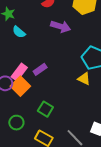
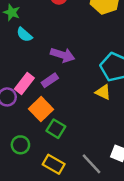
purple arrow: (61, 27) -> (63, 55), moved
orange square: (20, 86) -> (41, 109), moved

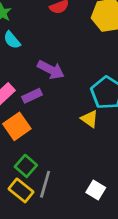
green square: (56, 129) -> (26, 166), moved
gray line: (91, 164) -> (45, 184), moved, turned 50

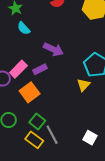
yellow triangle: (90, 119) -> (83, 85), turned 40
gray line: (45, 184) -> (52, 135), turned -42

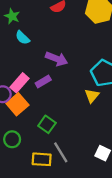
orange square: (30, 92) -> (17, 104), moved
green square: (37, 122) -> (47, 124), moved
yellow rectangle: (34, 140) -> (42, 159), turned -30

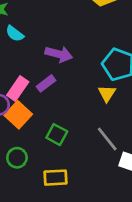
gray line: (61, 152) -> (107, 139), moved

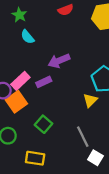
purple arrow: (59, 54) -> (59, 61), turned 130

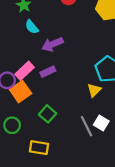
purple arrow: (59, 61) -> (52, 44), moved
white square: (95, 158) -> (101, 123), moved

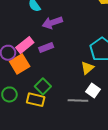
white square: (101, 123) -> (93, 90), moved
gray line: (86, 126) -> (78, 100), turned -66
yellow rectangle: (39, 148) -> (36, 100), moved

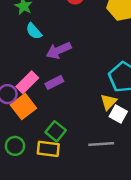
white square: (93, 90) -> (118, 114), moved

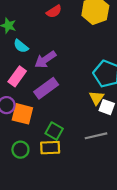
pink rectangle: (27, 82) -> (17, 76), moved
purple rectangle: (54, 82) -> (46, 88), size x1.5
orange square: (23, 106) -> (22, 114), turned -30

